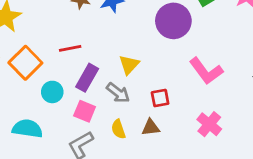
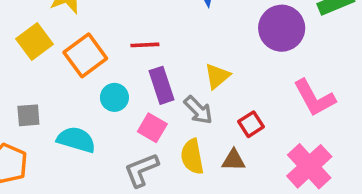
purple rectangle: (87, 78) -> (161, 85), turned -56
red square: (160, 98) -> (251, 124), turned -30
pink cross: (209, 124) -> (309, 166), size x1.4
yellow semicircle: (118, 129) -> (192, 157), size x1.4

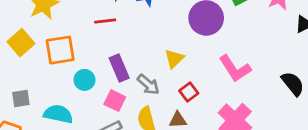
red line: (145, 45) -> (105, 21), moved
orange square: (85, 55) -> (60, 50), turned 32
yellow triangle: (217, 76) -> (174, 59), moved

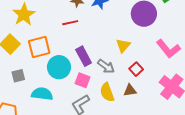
cyan circle: (84, 80) -> (59, 67), size x1.5
gray square: (21, 98) -> (18, 76), moved

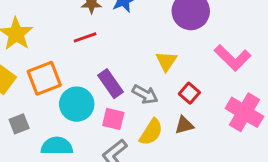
yellow semicircle: (107, 92) -> (151, 132), turned -120

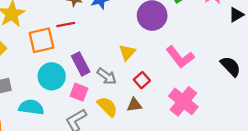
orange square: (44, 78) -> (41, 40), moved
yellow semicircle: (151, 132) -> (107, 107), turned -85

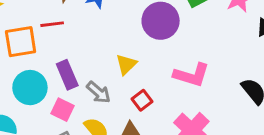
pink L-shape: (180, 57) -> (192, 75), turned -40

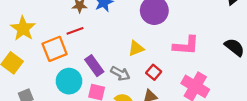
yellow triangle: (126, 64) -> (136, 48), turned 35

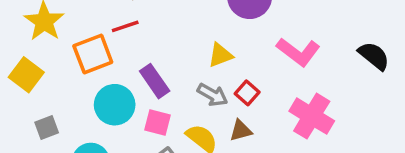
pink L-shape: (186, 45) -> (298, 52), turned 32
gray arrow: (120, 73) -> (212, 95), moved

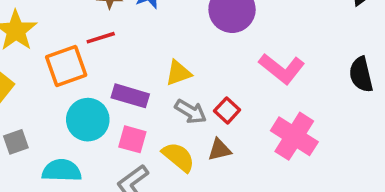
yellow triangle: (220, 55) -> (178, 73), moved
black semicircle: (374, 56) -> (361, 75), turned -144
purple rectangle: (155, 81) -> (130, 96), turned -40

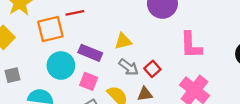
pink L-shape: (282, 69) -> (191, 45), turned 44

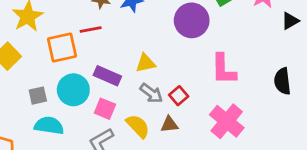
gray square: (13, 75) -> (38, 96), moved

